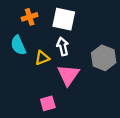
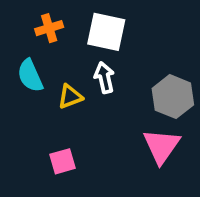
pink triangle: (68, 75) -> (161, 146), moved
pink square: (48, 103) -> (62, 161), moved

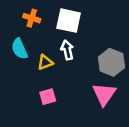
orange cross: (49, 28) -> (32, 18), turned 35
pink square: (62, 161) -> (48, 97), moved

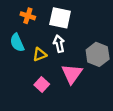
pink triangle: (104, 94) -> (72, 74), moved
pink square: (48, 97) -> (42, 84), turned -32

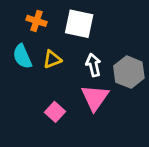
white arrow: (59, 44) -> (93, 65), moved
yellow triangle: (40, 54) -> (52, 59), moved

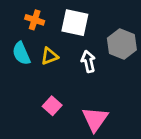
gray hexagon: (129, 72) -> (122, 44), moved
pink triangle: (95, 98) -> (95, 119), moved

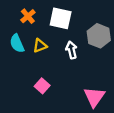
orange cross: (35, 20) -> (28, 16), turned 32
pink triangle: (95, 119) -> (94, 97), moved

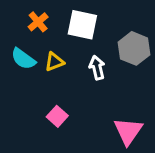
cyan semicircle: (17, 43) -> (23, 59), turned -30

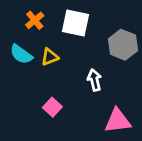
white arrow: (97, 68) -> (94, 80), moved
pink triangle: (128, 131) -> (118, 121), turned 48

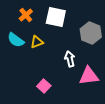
pink square: (52, 107) -> (44, 86), moved
pink triangle: (118, 121) -> (89, 76), moved

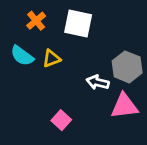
gray hexagon: (91, 33) -> (127, 67), moved
white arrow: (70, 59) -> (98, 82), turned -63

